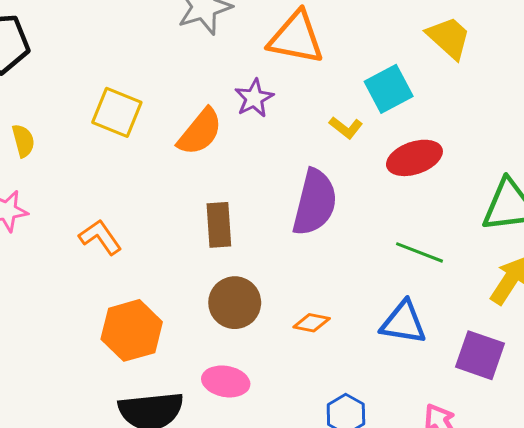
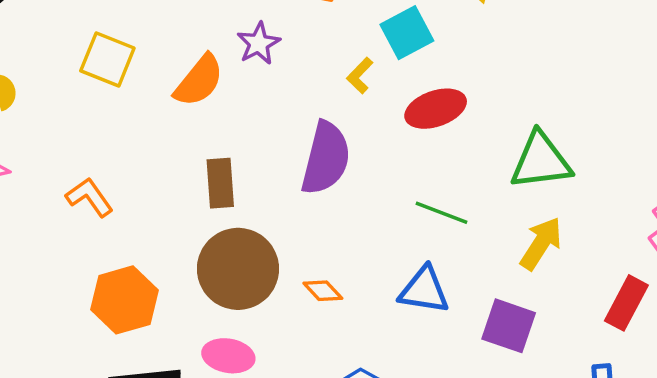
yellow L-shape: (346, 128) -> (360, 75), turned 96
brown circle: (235, 303) -> (238, 269), size x1.4
orange diamond: (312, 323) -> (323, 291), turned 36

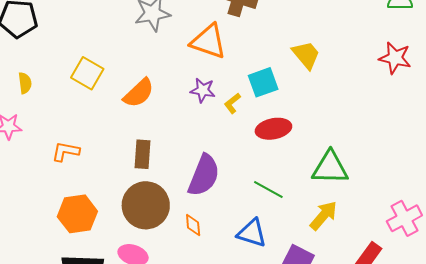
purple star: (259, 43) -> (203, 90), moved, turned 30
purple semicircle: (326, 158) -> (204, 175), moved
orange L-shape: (89, 197) -> (66, 151), turned -52
orange diamond: (323, 291) -> (193, 225), turned 30

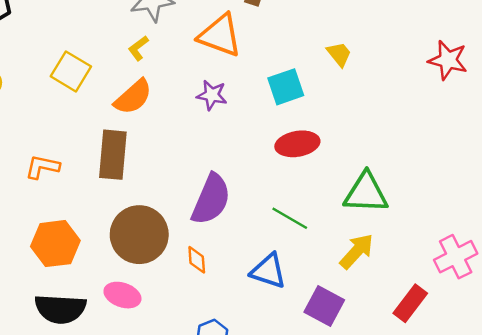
yellow trapezoid: (306, 55) -> (339, 54), size x0.7
yellow L-shape: (232, 103) -> (138, 48), moved
brown rectangle: (143, 154) -> (113, 155), moved, size x1.4

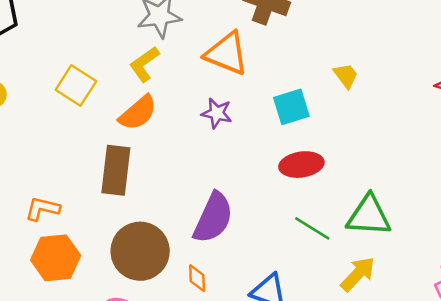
yellow L-shape: (138, 48) -> (144, 64), size x1.4
orange L-shape: (42, 167) -> (42, 209), moved
green line: (290, 218) -> (312, 228), moved

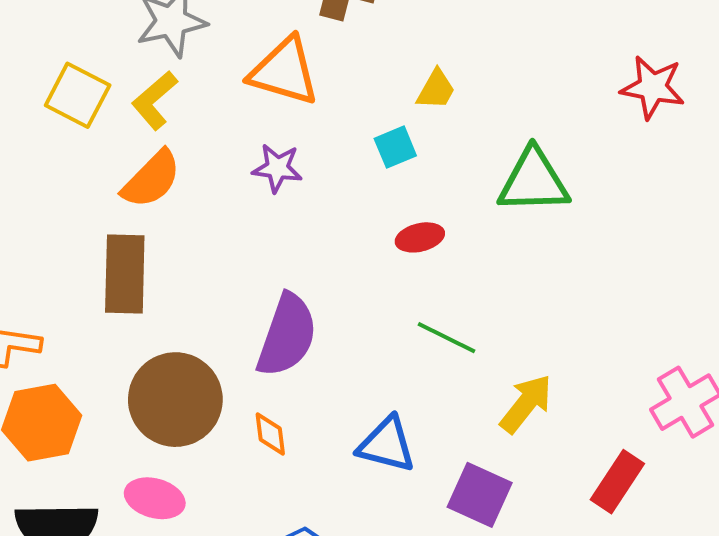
yellow trapezoid: (346, 76) -> (436, 90), moved, turned 72
yellow square: (76, 86) -> (78, 95), moved
cyan square: (291, 107) -> (395, 147), size x0.7
red ellipse: (301, 165) -> (420, 237), size x0.7
green triangle: (369, 216) -> (534, 181), moved

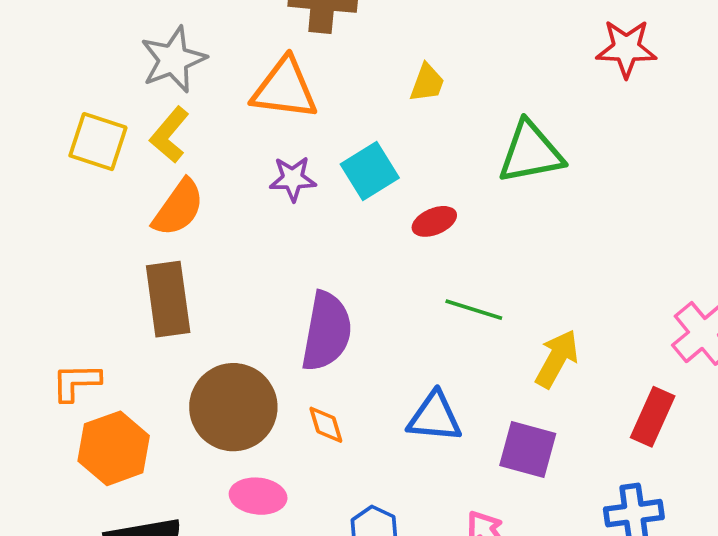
cyan square: (395, 147) -> (370, 171), moved, size x1.4
pink ellipse: (155, 498) -> (258, 496), moved

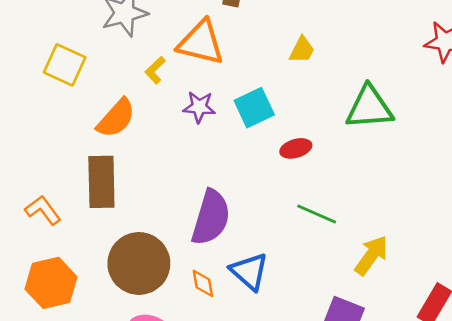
yellow L-shape: (170, 135) -> (155, 70), moved, size x0.7
orange L-shape: (76, 382) -> (43, 210), moved, turned 48
blue triangle: (435, 417) -> (249, 272), moved, turned 30

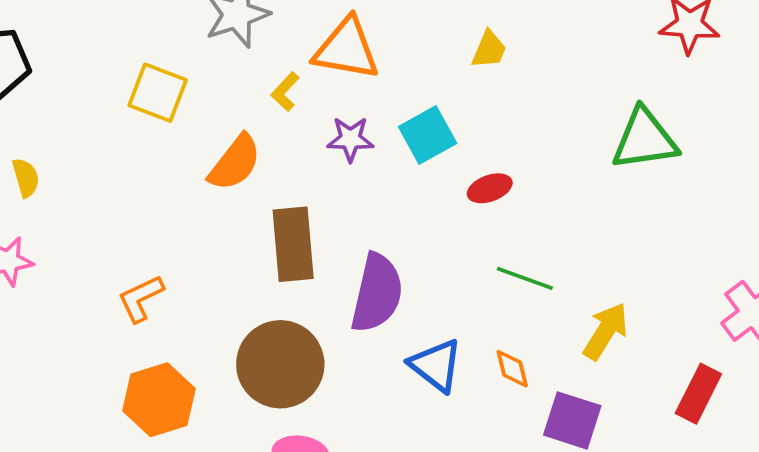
green triangle: (369, 108) -> (645, 139), moved
brown rectangle: (101, 182) -> (293, 244), moved
orange L-shape: (43, 210) -> (141, 298), turned -75
orange diamond: (203, 283) -> (512, 369), moved

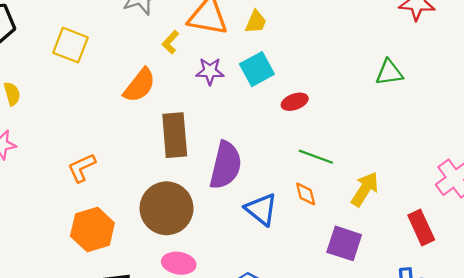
yellow trapezoid: (489, 50) -> (256, 22), moved
yellow square: (158, 93) -> (70, 45), moved
green triangle: (645, 139) -> (389, 72), size x0.7
orange diamond: (512, 369) -> (306, 194), moved
red rectangle: (698, 394) -> (421, 227), turned -52

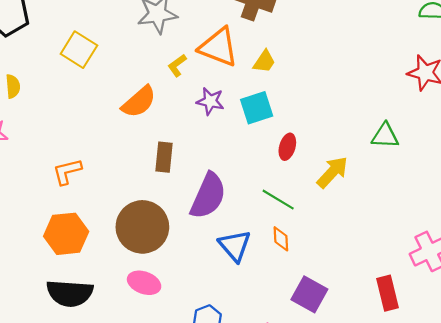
red ellipse: (295, 102) -> (287, 147), turned -65
brown rectangle: (175, 135) -> (164, 157), size x0.7
green line: (316, 157) -> (278, 200), moved
yellow arrow: (365, 189) -> (332, 172), moved

